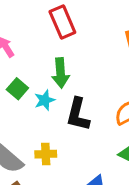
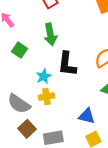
cyan star: (45, 100) -> (44, 76), moved

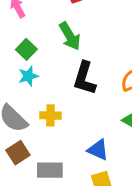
green arrow: (50, 34) -> (70, 36), turned -30
cyan star: (44, 76) -> (28, 76), moved

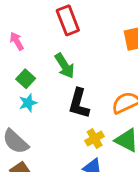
yellow cross: (50, 115) -> (95, 138), moved, turned -30

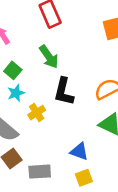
yellow cross: (95, 138) -> (37, 113), moved

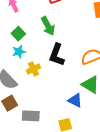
blue triangle: (79, 151) -> (75, 100), moved

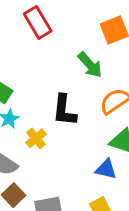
green arrow: (48, 26) -> (90, 65), moved

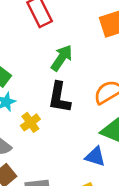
green arrow: (90, 65) -> (62, 58), moved, turned -108

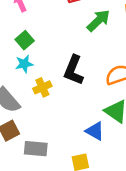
green arrow: (62, 58) -> (98, 21), moved

